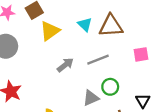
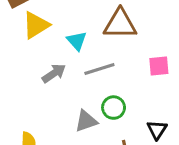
cyan triangle: (85, 24) -> (77, 41), moved

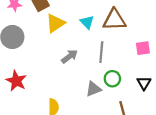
cyan triangle: (77, 41) -> (87, 22), moved
gray line: (99, 69) -> (101, 52), turned -65
black triangle: (157, 130) -> (144, 83), moved

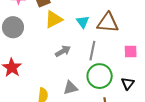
green circle: (112, 79) -> (100, 76), size x1.6
gray triangle: (93, 89) -> (70, 88), moved

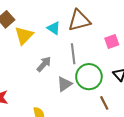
gray triangle: (70, 88) -> (65, 84), moved

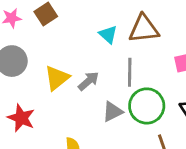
yellow triangle: (24, 35) -> (57, 78), moved

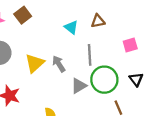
brown triangle: (144, 29) -> (98, 21), size x0.6
gray arrow: (88, 81) -> (59, 64), turned -77

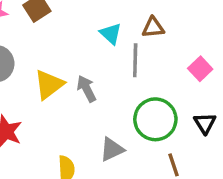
pink square: (130, 45) -> (200, 69), turned -32
gray line: (90, 55) -> (135, 60), moved
gray triangle: (79, 86) -> (112, 149), moved

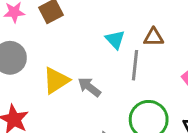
gray arrow: (87, 89) -> (89, 87), turned -30

